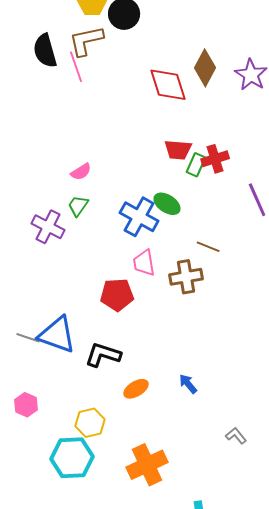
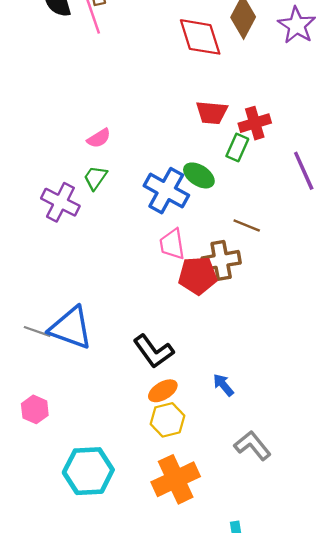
green rectangle: (196, 165) -> (237, 148), moved
red pentagon: (117, 295) -> (198, 276), moved
black L-shape: (103, 355) -> (154, 351), moved, turned -144
yellow hexagon: (90, 423) -> (167, 420), moved
gray L-shape: (236, 436) -> (252, 445), moved, size x1.5

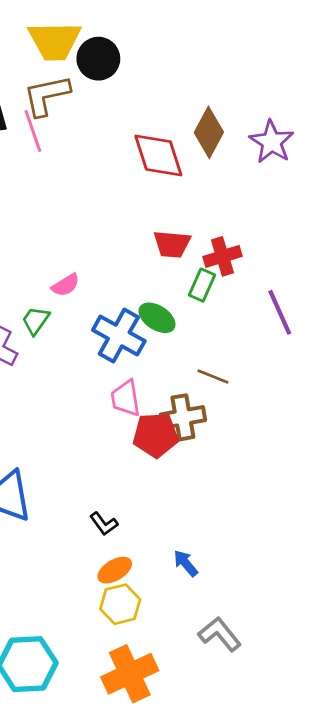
pink semicircle: (99, 138) -> (66, 285), moved
black L-shape: (154, 351) -> (104, 524), size x0.6

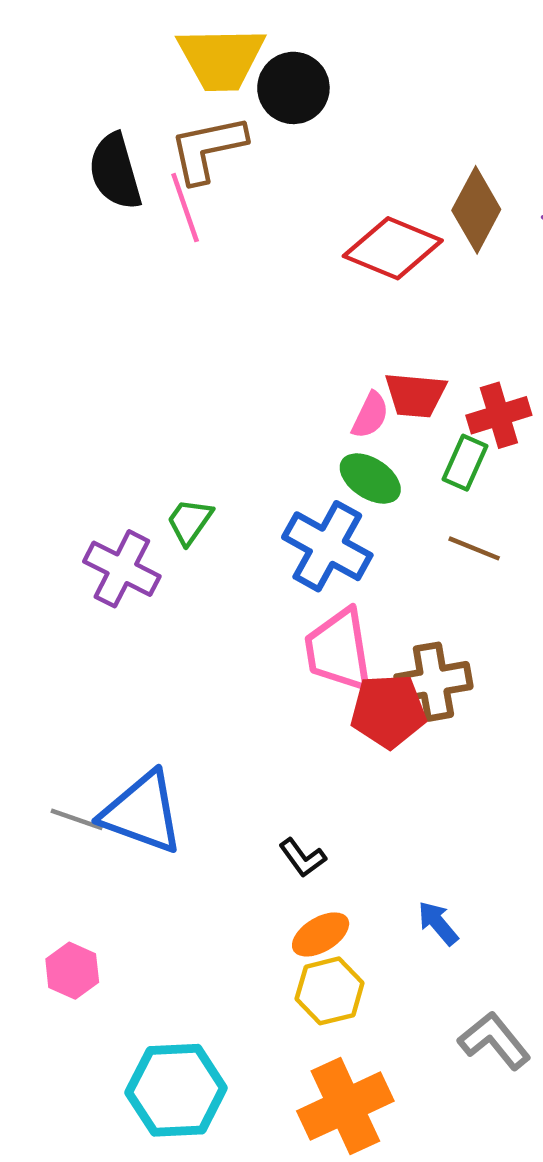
red diamond: (158, 155) -> (393, 248), turned -50
pink semicircle: (66, 285) -> (370, 415), moved, turned -32
green ellipse: (157, 318) -> (370, 478), moved
brown line: (213, 376) -> (474, 548), moved
pink trapezoid: (126, 398) -> (339, 650), size x1.4

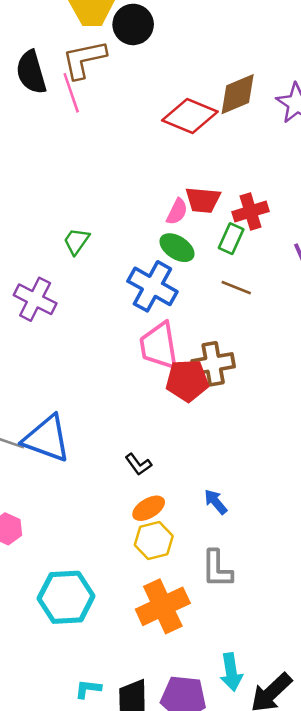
brown diamond: (476, 210) -> (238, 94), turned 39
green trapezoid: (190, 521) -> (76, 241), moved
gray L-shape: (494, 1041) -> (217, 569), moved, turned -141

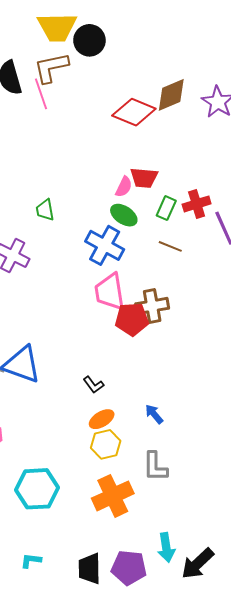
red cross: (251, 212) -> (197, 204), moved
green trapezoid: (76, 241) -> (45, 210), turned -45
cyan L-shape: (88, 689) -> (31, 561), moved

